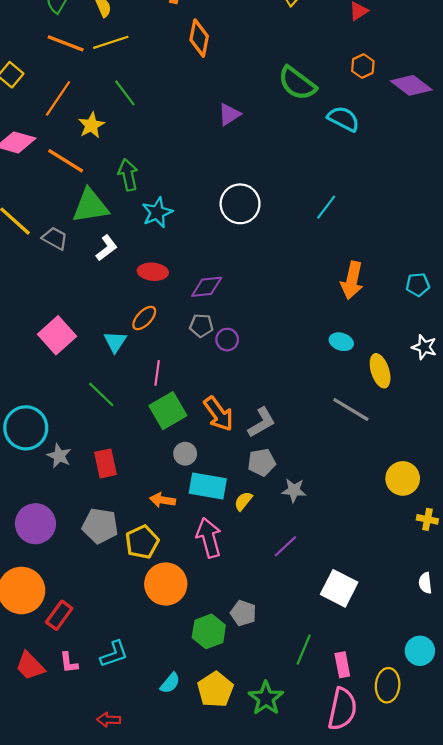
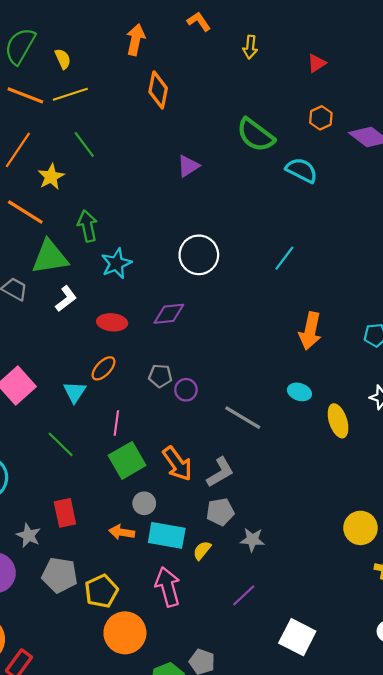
purple diamond: (207, 287) -> (169, 314), moved
gray line: (351, 410) -> (243, 418), moved
gray star: (59, 456) -> (29, 535), moved
orange arrow: (163, 500) -> (122, 532), moved

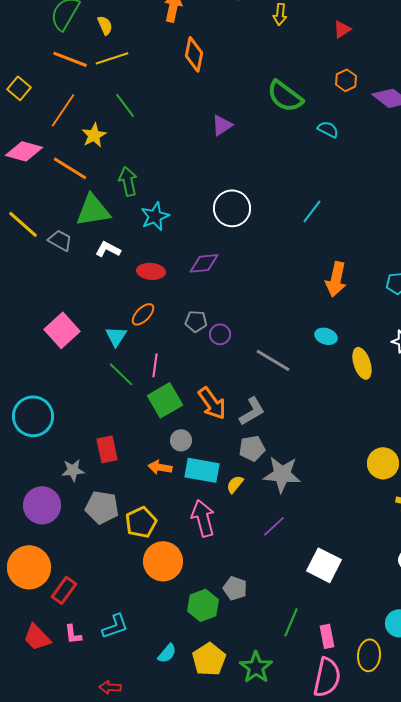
cyan semicircle: (302, 170) -> (328, 129), size x0.7
white L-shape: (66, 299) -> (108, 249), turned -115
green line: (61, 444) -> (121, 374), moved
gray star: (29, 535) -> (73, 470), turned -30
gray star: (252, 540) -> (282, 474), size x1.6

